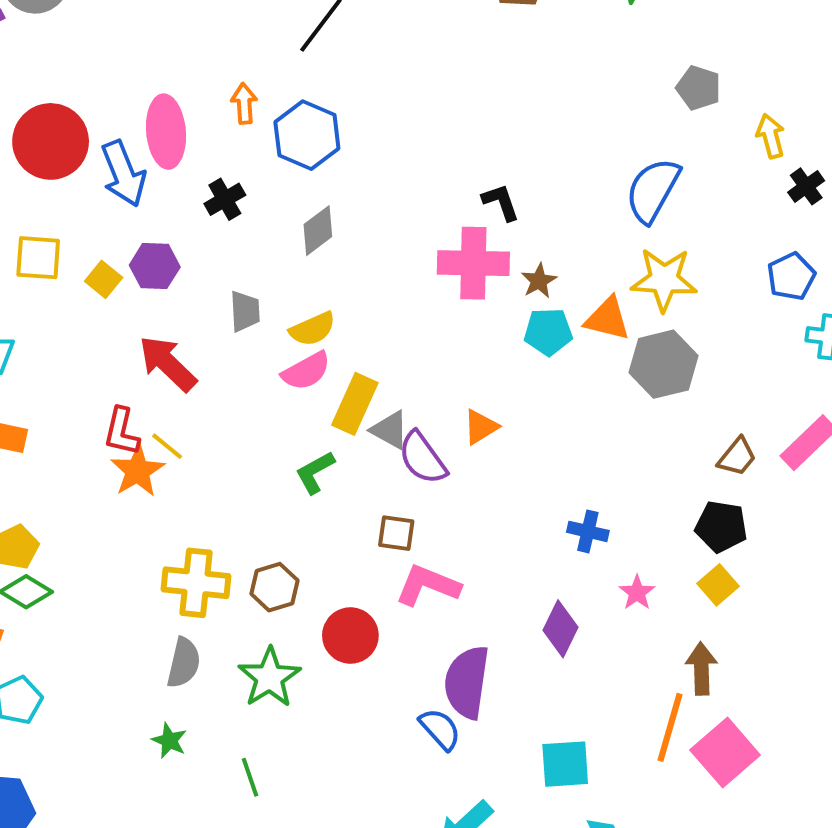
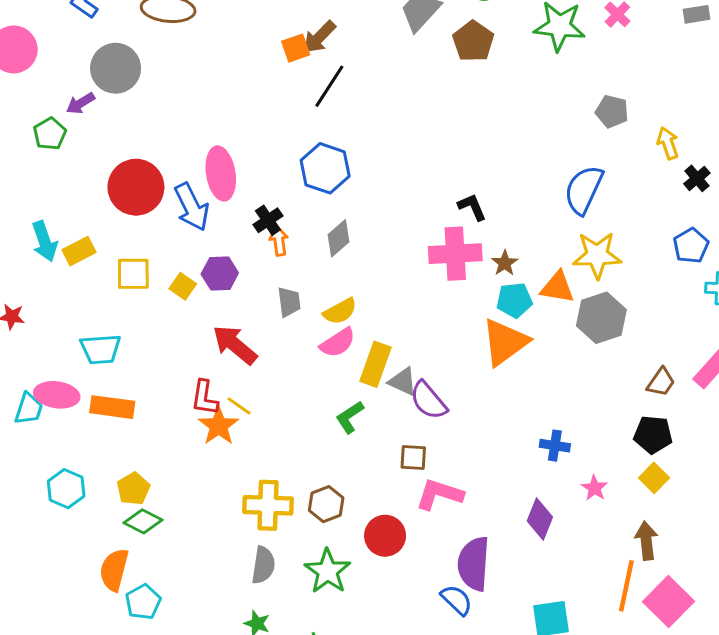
orange arrow: (244, 104) -> (279, 241), moved
orange triangle: (481, 427) -> (505, 342), moved, size x1.8

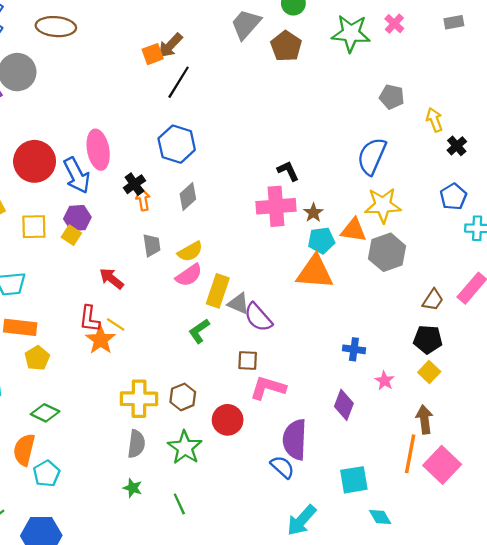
purple hexagon: (220, 274) -> (77, 218), moved
orange triangle: (505, 342) -> (315, 272), turned 42
red arrow: (235, 345) -> (111, 278), size x0.7
yellow pentagon: (133, 489) -> (37, 358), moved

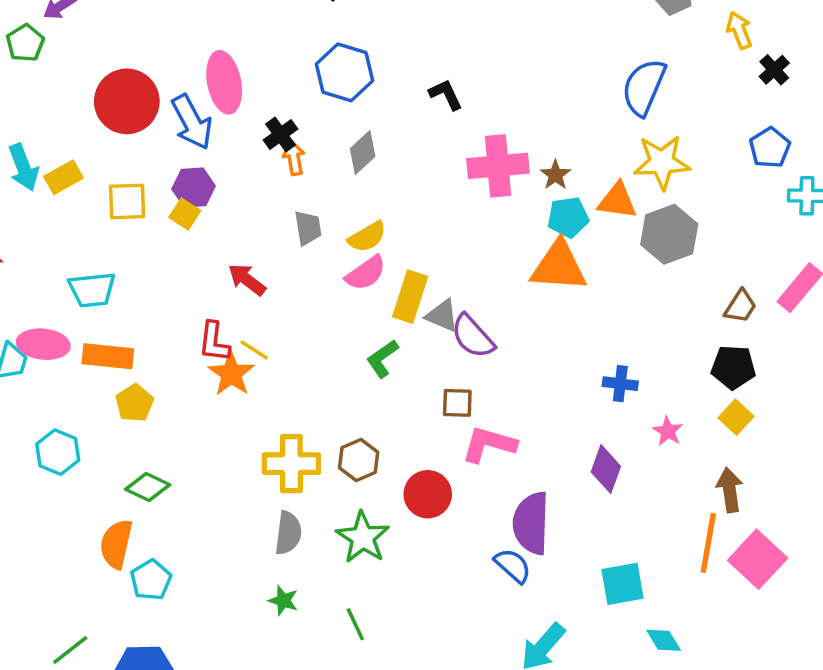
black L-shape: (288, 171) -> (446, 94), moved

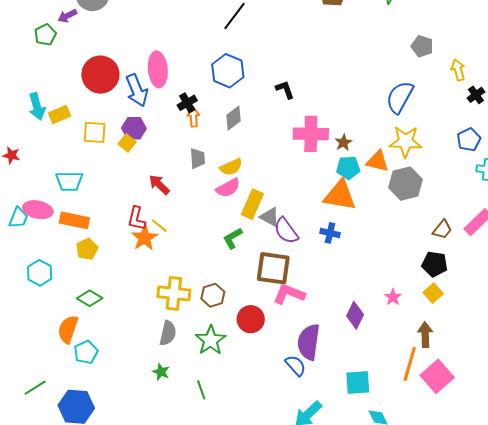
blue cross: (620, 384) -> (330, 233), moved
brown square: (457, 403) -> (273, 268), size x1.8

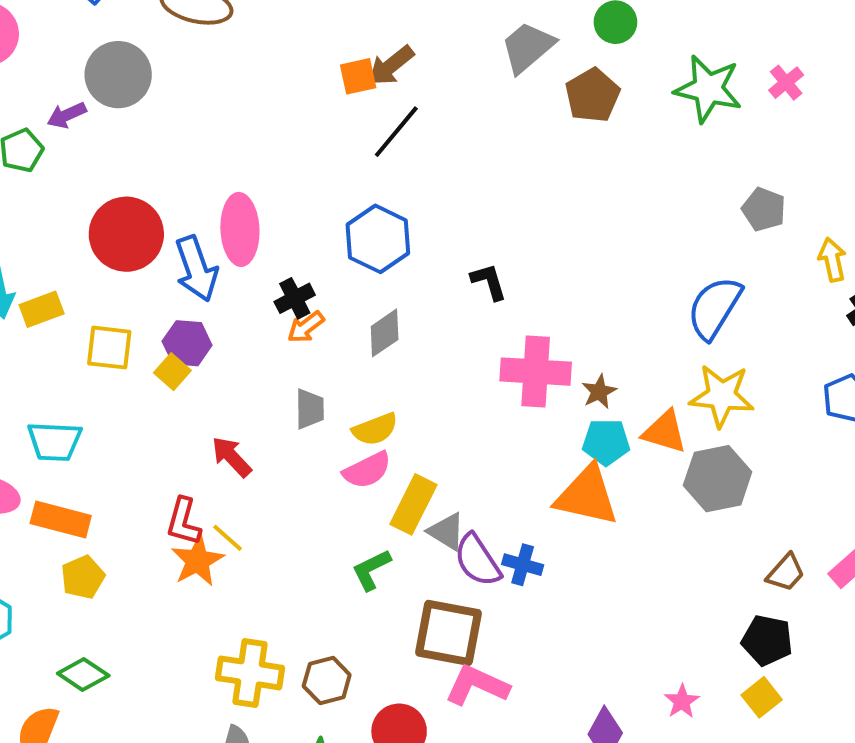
orange arrow: (194, 117) -> (306, 327), turned -126
blue cross: (330, 233) -> (523, 565), moved

